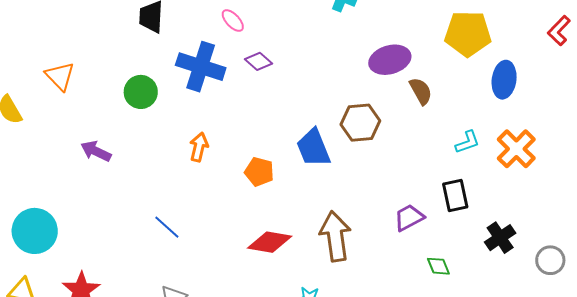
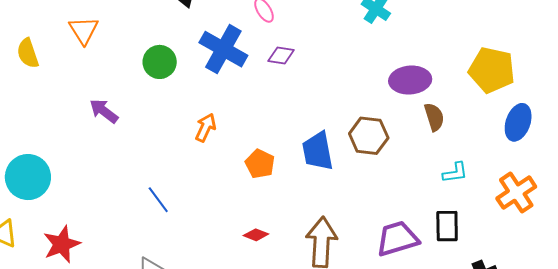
purple diamond: (258, 61) -> (281, 55), turned -44
cyan L-shape: (467, 142) -> (455, 173), moved
purple trapezoid: (409, 218) -> (397, 239), size x1.4
red diamond: (270, 242) -> (256, 235), size x0.6

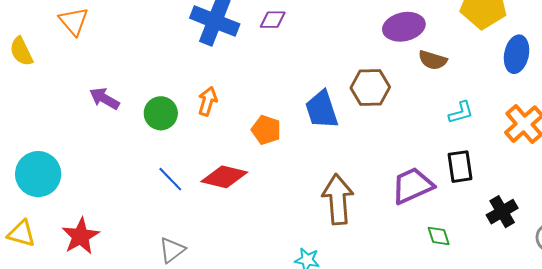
green circle: (160, 62) -> (161, 113), moved
brown semicircle: (434, 117) -> (433, 60), turned 132
red diamond: (256, 235) -> (224, 177), moved, size x1.8

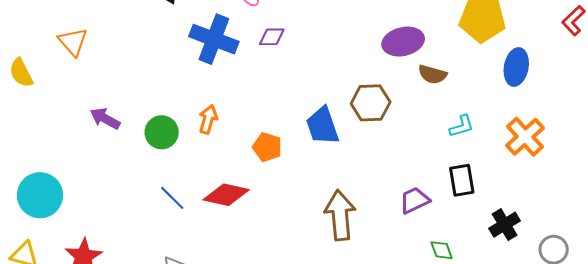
purple trapezoid: (412, 186) -> (415, 200), size x0.7

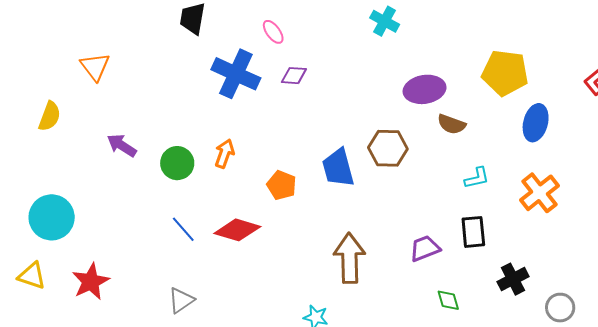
yellow semicircle: (21, 73) -> (50, 116), moved, turned -136

